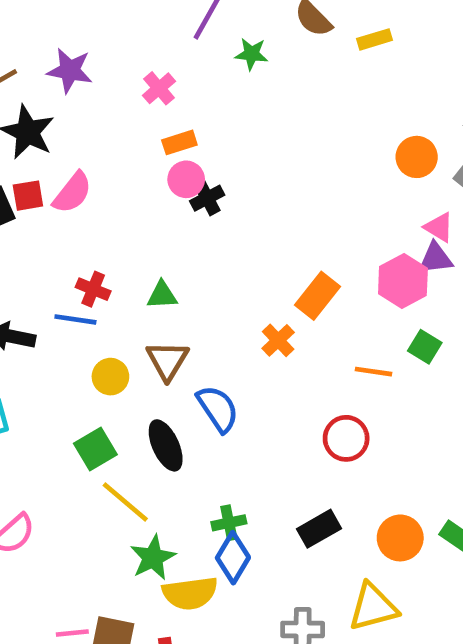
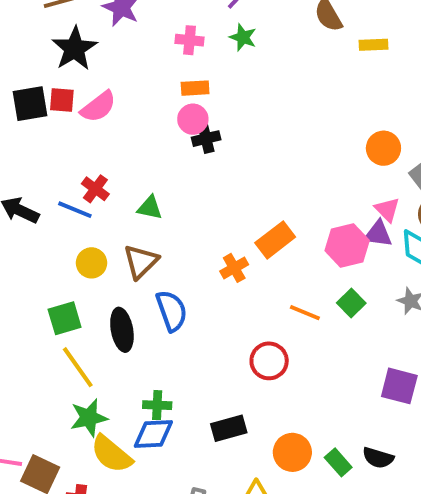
green star: (251, 54) -> (243, 37), moved
pink cross: (159, 88) -> (190, 40), turned 32
blue diamond: (233, 558) -> (153, 434), turned 42
yellow semicircle: (190, 593) -> (111, 454), turned 33

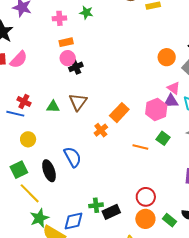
brown triangle: (141, 262) -> (78, 102), moved
red circle: (269, 361) -> (146, 197), moved
green cross: (157, 405) -> (96, 205), moved

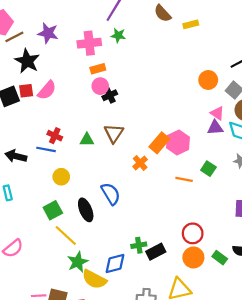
pink cross: (59, 18) -> (89, 43), size x1.5
pink hexagon: (156, 110) -> (178, 143), moved

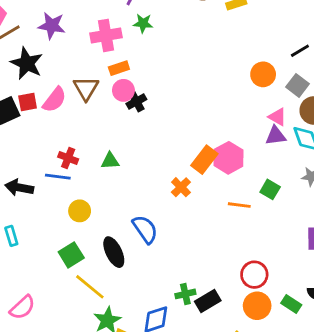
brown triangle: (114, 133) -> (86, 88), moved

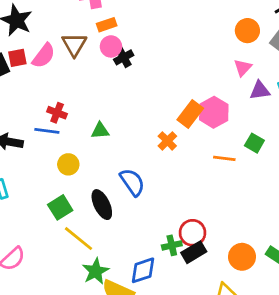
pink triangle: (277, 117) -> (243, 68), moved, turned 42
green triangle: (110, 161) -> (100, 131), moved
red circle: (254, 275) -> (192, 233), moved

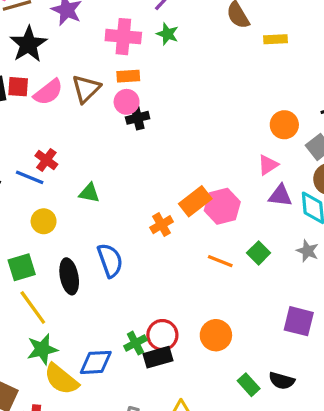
green cross: (172, 245) -> (135, 343), turned -30
orange circle: (242, 257) -> (216, 335), moved

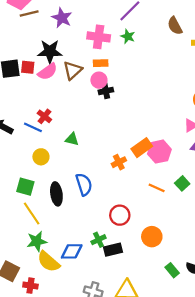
black star: (28, 44) -> (50, 51), moved, turned 30
green square: (22, 267) -> (25, 187), turned 30
red circle: (162, 335) -> (120, 215), moved

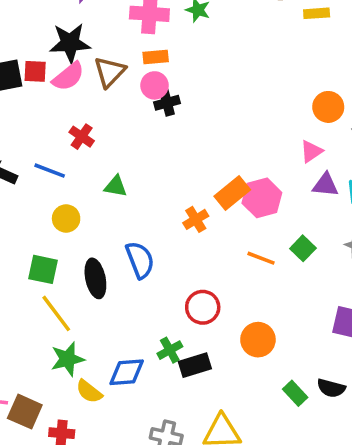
red cross: (44, 116) -> (82, 137), moved
yellow semicircle: (48, 262) -> (89, 392), size x0.7

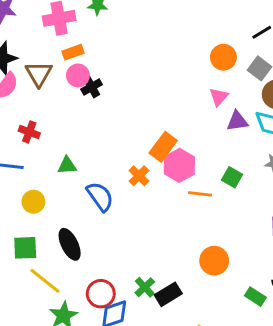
pink hexagon: (262, 198) -> (179, 165), moved
blue semicircle: (140, 260) -> (100, 196), moved
red circle: (203, 307) -> (101, 294), moved

